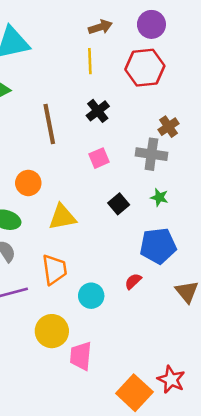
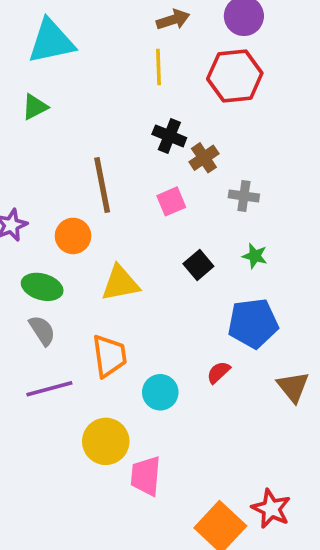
black cross: (98, 111) -> (169, 136), turned -30
brown line: (49, 124) -> (102, 185), moved
brown cross: (169, 127) -> (204, 158), moved
gray cross: (151, 154) -> (244, 196), size x0.7

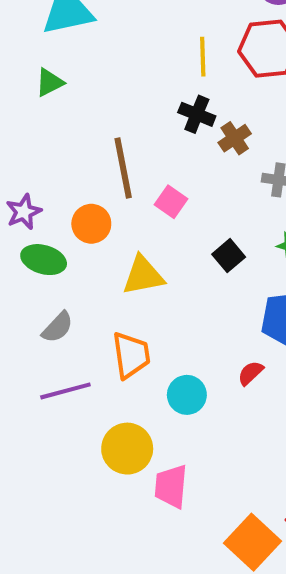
yellow line: (158, 67) -> (203, 57), moved
pink square: (171, 201) -> (171, 202), moved, turned -32
green ellipse: (42, 287) -> (44, 260), moved
gray semicircle: (42, 330) -> (58, 327), turned 76

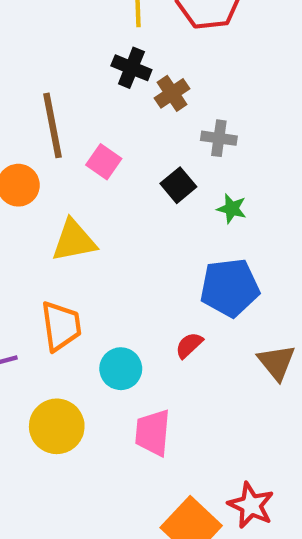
black square: (229, 256) -> (178, 185), moved
pink trapezoid: (171, 486) -> (153, 433), moved

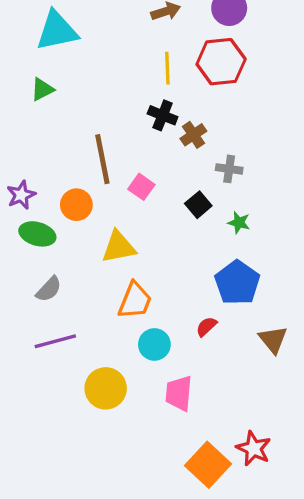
blue pentagon: (230, 288) -> (237, 283), turned -30
orange trapezoid: (61, 326) -> (135, 301), moved, turned 30

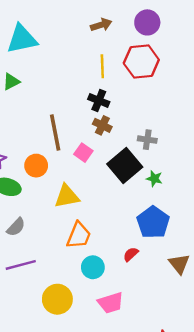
brown cross: (193, 135) -> (102, 125), moved, turned -30
black square: (198, 205) -> (125, 166), size x1.8
pink trapezoid: (179, 393) -> (111, 303), turned -112

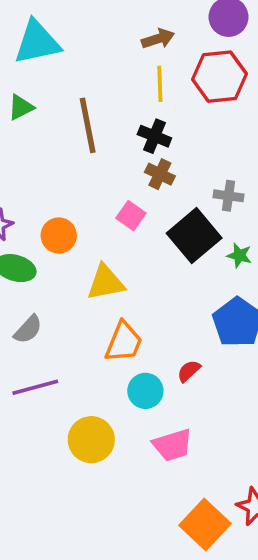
brown arrow: (101, 25) -> (158, 39), moved
brown line: (55, 132) -> (88, 125), moved
red semicircle: (131, 254) -> (189, 371), moved

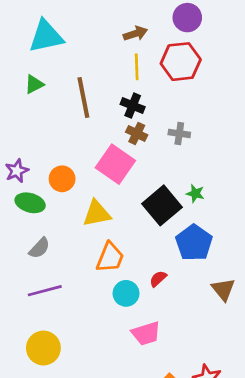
gray cross: (229, 196) -> (179, 134), moved
pink square: (131, 216) -> (115, 164), size x1.8
black square: (194, 236) -> (162, 205), moved
yellow circle: (91, 440) -> (43, 348), moved

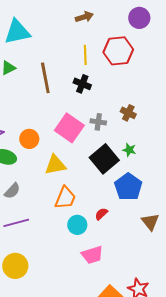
purple circle: (187, 18) -> (139, 18), moved
brown arrow: (135, 34) -> (84, 17), moved
brown cross: (137, 134) -> (128, 113), moved
gray cross: (179, 134) -> (98, 122), moved

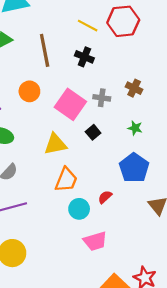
yellow line: (85, 55) -> (88, 26), turned -60
orange circle: (29, 139) -> (29, 91), moved
black square: (104, 159) -> (93, 132), moved, size x0.5

